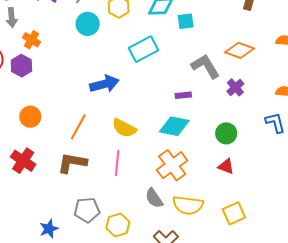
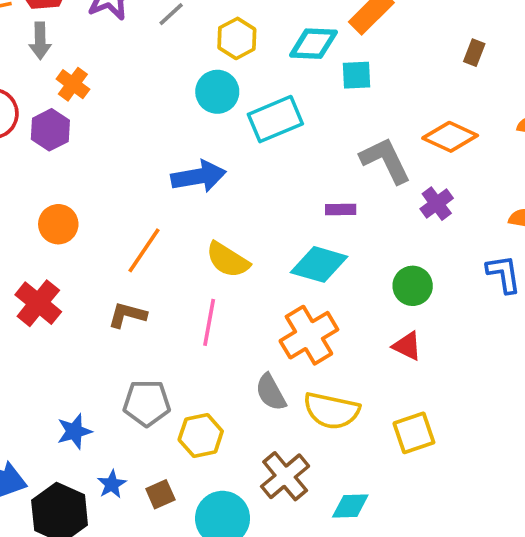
cyan circle: (88, 24) -> (217, 92), moved
brown L-shape: (72, 163) -> (127, 315), size x0.7

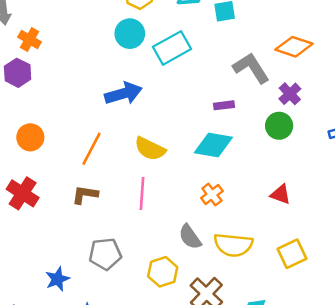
green circle: (413, 286) -> (279, 126), moved
orange cross: (309, 335) -> (212, 194), size x0.6
yellow hexagon: (201, 435) -> (163, 272), moved

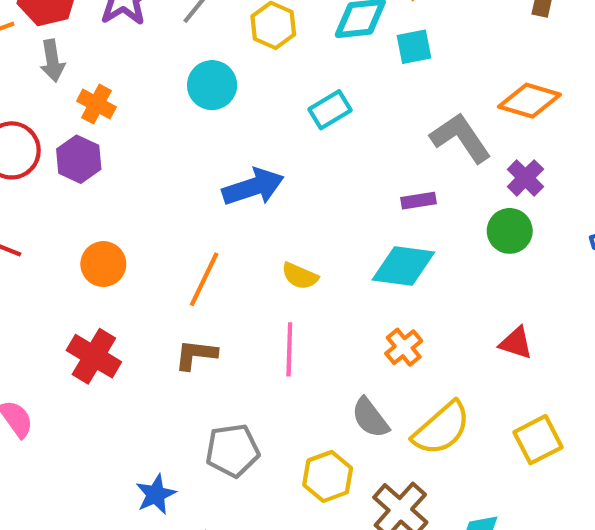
cyan circle: (130, 34) -> (212, 85), moved
cyan rectangle: (172, 48) -> (330, 110), size x0.7
yellow semicircle: (150, 149) -> (300, 276), size x0.7
yellow semicircle: (233, 245) -> (442, 428), turned -45

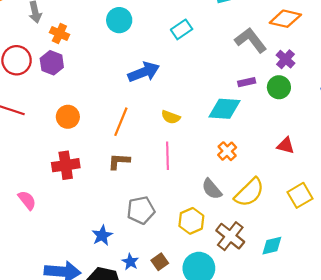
purple rectangle: (418, 201) -> (247, 82), moved
red cross: (94, 356) -> (66, 165), turned -36

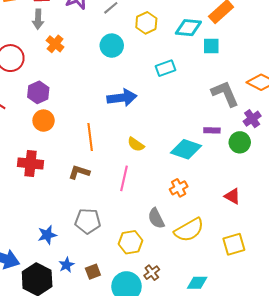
purple hexagon: (52, 63) -> (38, 92), moved
orange line: (121, 122) -> (90, 137), turned -44
brown cross: (230, 236) -> (152, 273), moved, size x0.6

